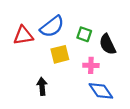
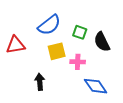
red triangle: (23, 35) -> (16, 45), moved
pink cross: (91, 65) -> (78, 62), moved

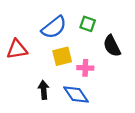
green square: (80, 32) -> (88, 24), moved
blue diamond: (96, 86) -> (76, 94), moved

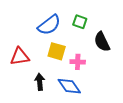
red triangle: (17, 49) -> (20, 57), moved
yellow square: (62, 56) -> (57, 51), turned 30

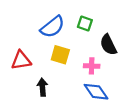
pink cross: (78, 62) -> (92, 66), moved
blue diamond: (69, 86) -> (96, 92), moved

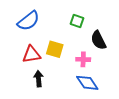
blue semicircle: (52, 27) -> (28, 21), moved
red triangle: (21, 60) -> (31, 54), moved

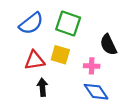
green square: (77, 21) -> (68, 23), moved, size x1.6

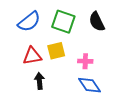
black semicircle: (108, 45) -> (97, 22), moved
yellow square: (60, 55) -> (56, 51), turned -30

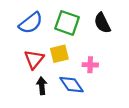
red triangle: (32, 56) -> (34, 59), turned -42
blue diamond: (89, 85) -> (71, 85), moved

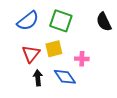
black semicircle: (102, 23) -> (104, 22), moved

